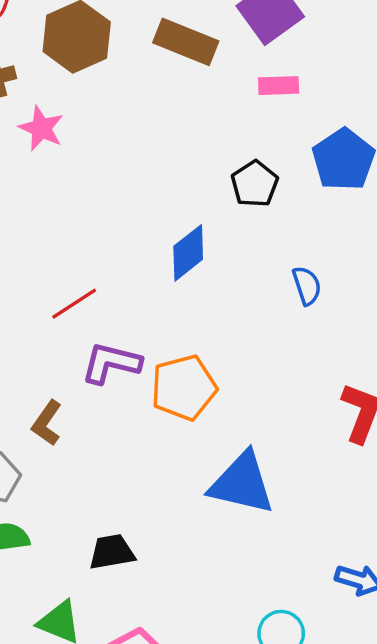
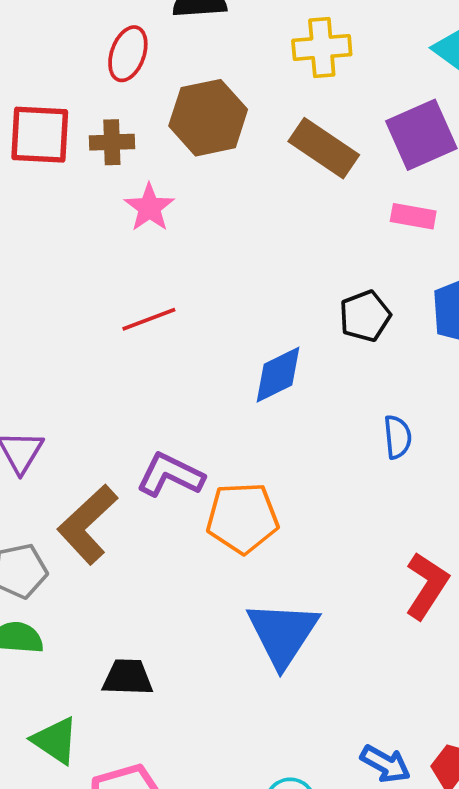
red line: (74, 304) -> (149, 319), moved
brown L-shape: (47, 423) -> (87, 524), size x1.6
blue triangle: (242, 483) -> (283, 634), turned 38

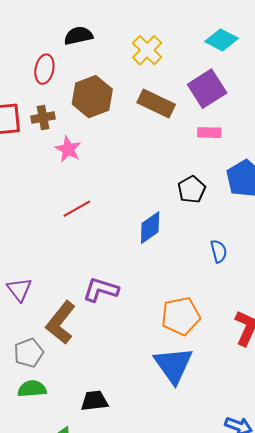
yellow cross: (322, 47) -> (147, 50), turned -32
orange pentagon: (242, 518) -> (181, 316), moved

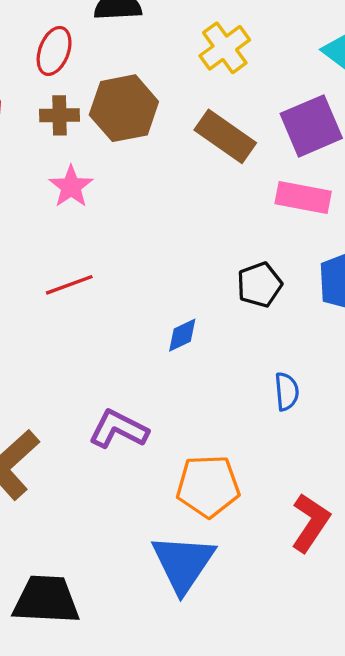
brown cross: (43, 117) -> (59, 115), moved
pink rectangle: (209, 133) -> (303, 197), size x1.4
blue diamond: (150, 228) -> (182, 335), size x0.7
purple L-shape: (101, 290) -> (118, 429), moved
black trapezoid: (94, 401) -> (46, 600), size x1.5

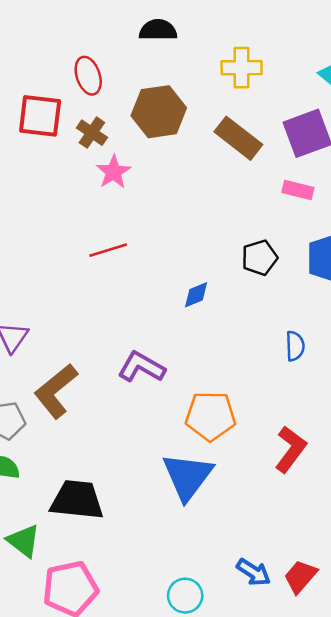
yellow cross: (225, 48) -> (242, 68), turned 33
red ellipse: (54, 51) -> (88, 76), moved, turned -42
brown cross: (59, 115) -> (92, 133), moved, turned 32
pink rectangle: (303, 197) -> (298, 190), size x0.7
blue semicircle: (287, 391) -> (295, 346), moved

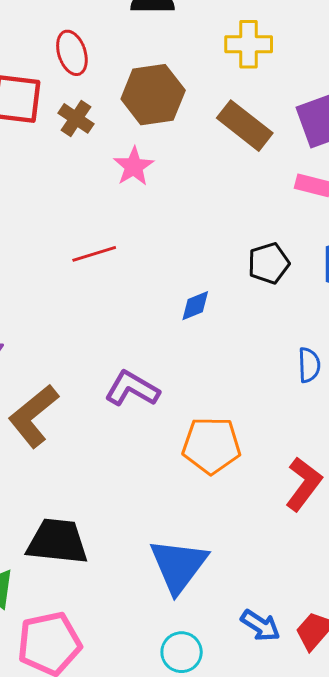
pink star: (113, 172) -> (134, 166), moved
blue triangle: (188, 476) -> (179, 565), moved

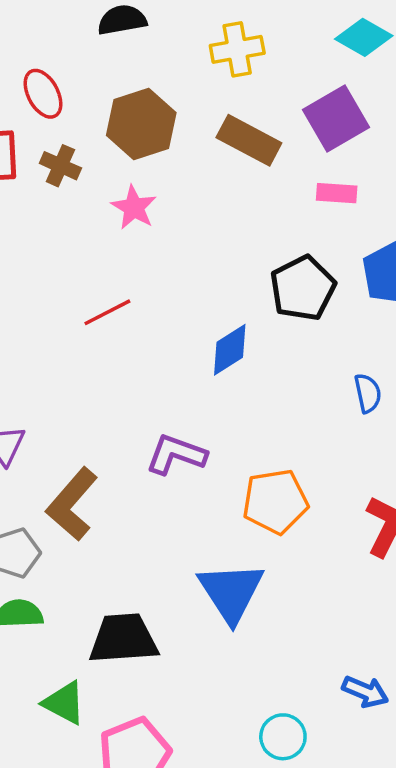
black pentagon: (269, 263) -> (303, 288), size x1.4
blue diamond: (195, 306) -> (230, 350), size x1.4
blue triangle: (179, 565) -> (231, 592), moved

